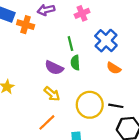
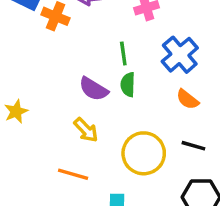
black line: (116, 106) -> (193, 146), moved
orange line: (47, 122) -> (73, 174), turned 54

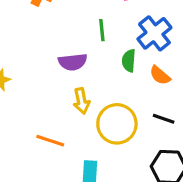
green semicircle: (128, 85) -> (129, 61), moved
purple semicircle: (94, 89) -> (73, 62), turned -40
yellow arrow: (86, 130) -> (82, 101), moved, turned 30

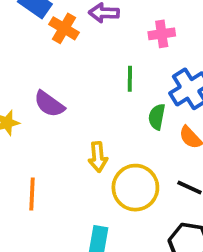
purple semicircle: (73, 62) -> (49, 104), moved, turned 36
orange line: (50, 141) -> (32, 194), moved, turned 68

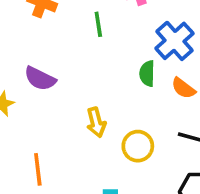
green line: (130, 79) -> (98, 24), moved
yellow circle: (135, 188) -> (138, 146), size x0.7

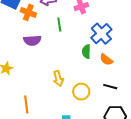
purple semicircle: (40, 79) -> (32, 40), moved, turned -30

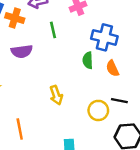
blue cross: (101, 34) -> (104, 37), turned -30
orange semicircle: (106, 60) -> (112, 68), turned 32
yellow circle: (81, 92) -> (98, 110), moved

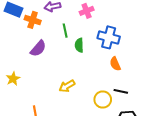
purple semicircle: (22, 51) -> (38, 48), turned -42
green semicircle: (88, 60) -> (79, 45), moved
yellow arrow: (56, 95) -> (67, 86), turned 77

